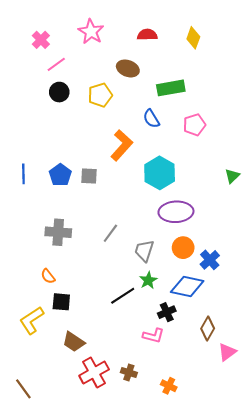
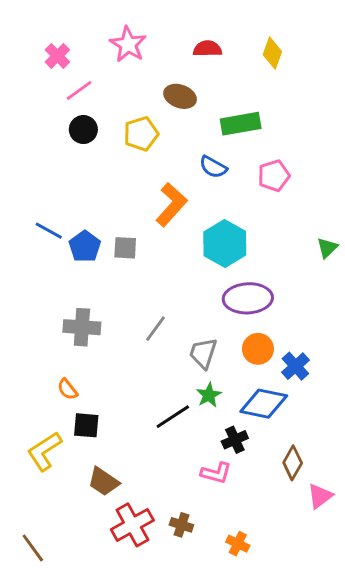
blue semicircle: (151, 119) -> (213, 167), turned -30
blue line: (23, 174) -> (49, 231), moved, turned -60

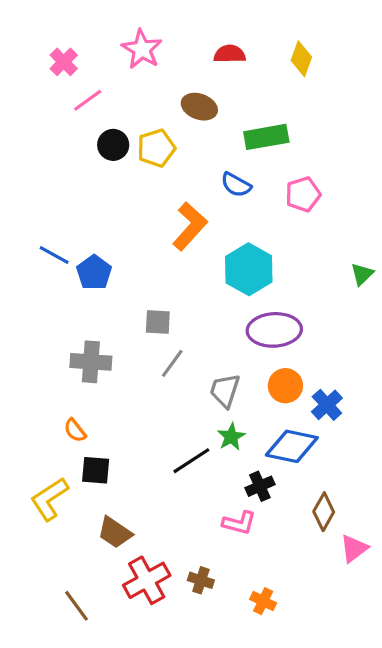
black circle: (83, 130) -> (113, 145), moved
gray square: (125, 248) -> (158, 322), moved
brown line: (33, 548) -> (77, 606), moved

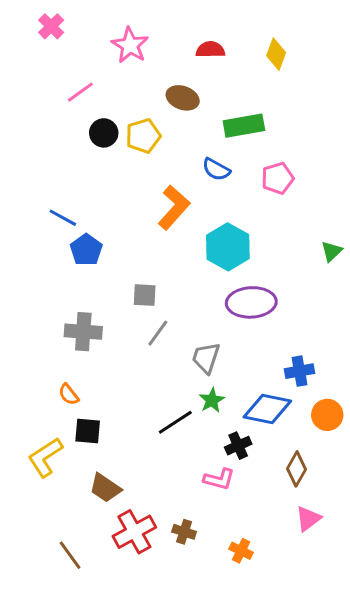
pink cross: (64, 62) -> (51, 26), moved
blue line: (54, 255) -> (63, 218), moved
orange circle: (285, 386) -> (327, 415), moved
blue cross: (327, 405) -> (299, 371), turned 32
pink triangle: (354, 548) -> (308, 519), moved

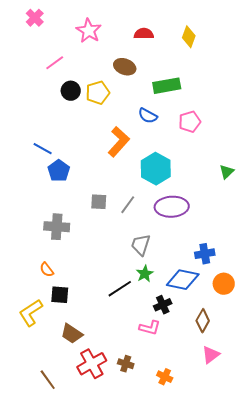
gray line: (158, 333) -> (128, 205), moved

